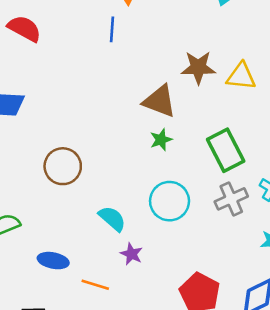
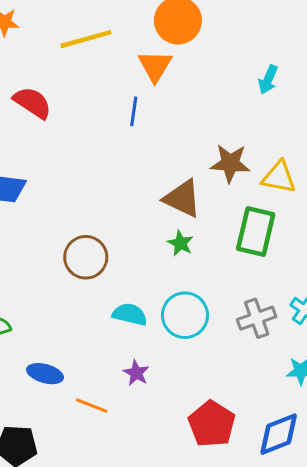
green star: (161, 140) -> (181, 243), turned -30
green rectangle: (226, 150) -> (256, 232), moved, turned 36
brown circle: (63, 166) -> (86, 257), moved
cyan semicircle: (112, 219) -> (130, 314), moved, turned -32

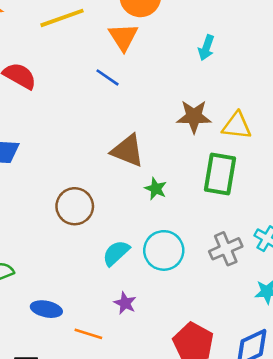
cyan arrow: (268, 80) -> (206, 48), moved
blue line: (134, 111) -> (108, 77), turned -60
brown triangle: (182, 199) -> (128, 151), moved
cyan semicircle: (130, 314) -> (116, 253), turned -52

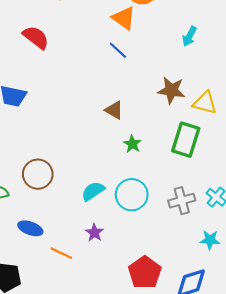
orange triangle: (123, 37) -> (124, 18), turned -30
blue line: (108, 77) -> (118, 50), moved
brown triangle: (128, 151) -> (114, 110), size x0.7
brown circle: (75, 206) -> (38, 174), moved

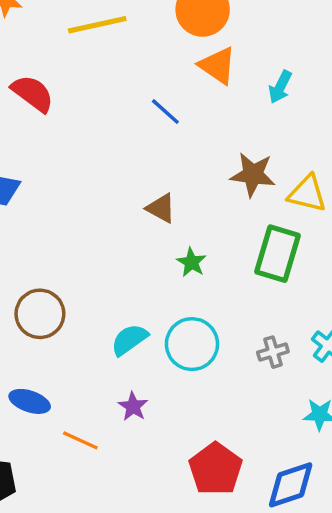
orange triangle: (124, 18) -> (218, 66), moved
gray cross: (182, 201) -> (273, 352), size x0.7

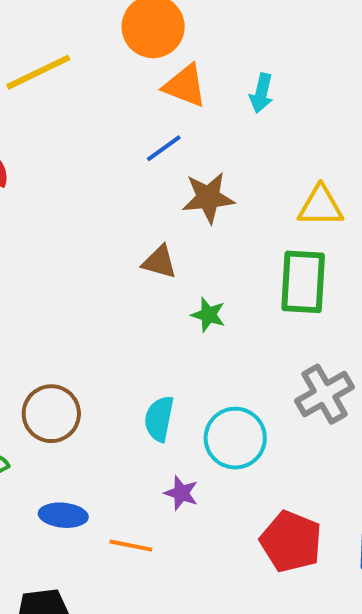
blue line: (165, 112) -> (164, 148), moved, turned -64
brown star: (253, 175) -> (208, 198), moved
cyan semicircle: (129, 340) -> (159, 419), turned -30
cyan circle: (192, 344) -> (235, 438), moved
gray cross: (273, 352) -> (324, 394), size x1.6

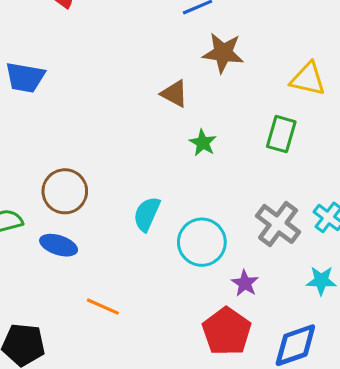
green rectangle: (303, 282) -> (281, 134), size x0.7
gray cross: (324, 394) -> (278, 224), turned -36
purple star: (181, 493) -> (245, 283), moved
blue ellipse: (63, 515) -> (59, 245), moved

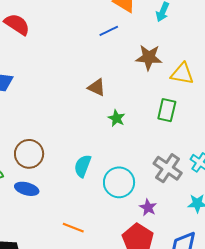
brown star: (223, 53) -> (149, 57), moved
orange line: (103, 307) -> (73, 228), moved

